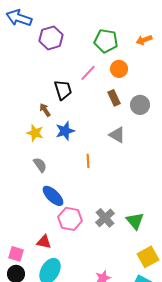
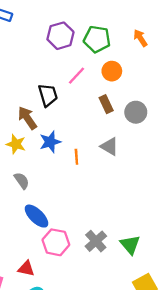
purple hexagon: (51, 38) -> (60, 36), moved
orange arrow: (144, 40) -> (140, 38), turned 77
brown arrow: (45, 110) -> (27, 118), size x1.5
orange line: (88, 161) -> (76, 157), moved

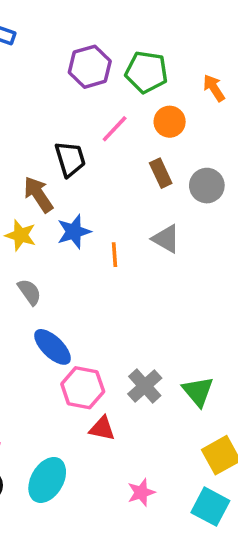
orange arrow: (140, 38) -> (214, 88), moved
red triangle: (26, 269) -> (102, 429), moved

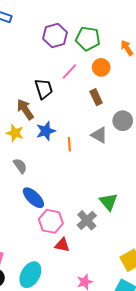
gray circle: (207, 186) -> (123, 121), moved
green triangle: (198, 391) -> (108, 202), moved

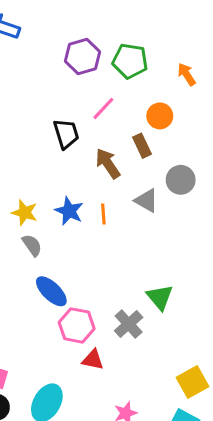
orange circle: (101, 67) -> (160, 116), moved
brown arrow: (25, 109) -> (108, 163), moved
blue star: (46, 131) -> (69, 211), moved, turned -30
yellow star: (15, 133) -> (25, 213), moved

